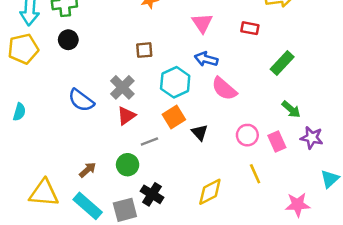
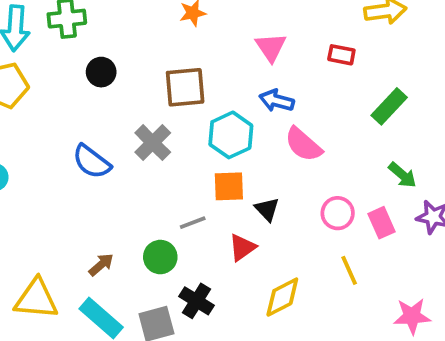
black circle: (68, 40) -> (101, 72), moved
brown square: (144, 50) -> (185, 87), size x1.6
red triangle: (126, 116) -> (242, 247), moved
orange square: (174, 117) -> (229, 186), turned 30

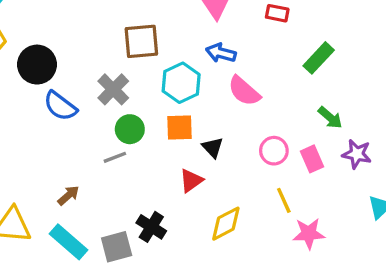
black circle: (101, 72) -> (37, 65), moved, size x1.5
gray line: (193, 223) -> (115, 157), moved
green circle: (160, 257) -> (130, 129), moved
pink star: (412, 316) -> (309, 234), moved

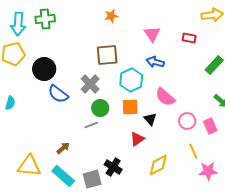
pink semicircle: (244, 91) -> (165, 97), moved

